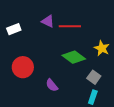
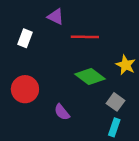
purple triangle: (48, 21) -> (56, 17), moved
white rectangle: (14, 29) -> (25, 38), moved, turned -48

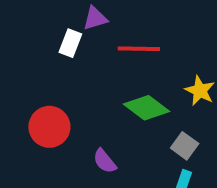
purple triangle: (56, 17) -> (95, 18), turned -42
white rectangle: (25, 38) -> (70, 43), moved

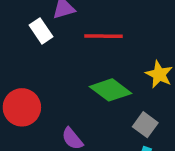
white rectangle: (70, 43) -> (41, 31), turned -55

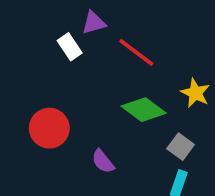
red line: (104, 36) -> (136, 52), turned 36

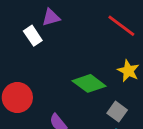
red line: (136, 52) -> (121, 26), moved

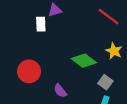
white rectangle: (33, 36) -> (41, 24), turned 32

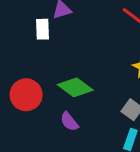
green diamond: (84, 61) -> (75, 87), moved

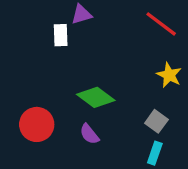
red circle: (26, 95) -> (37, 124), moved

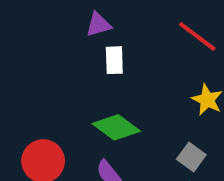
white rectangle: (61, 35) -> (114, 60), moved

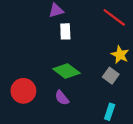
gray square: (191, 157) -> (111, 76), moved

